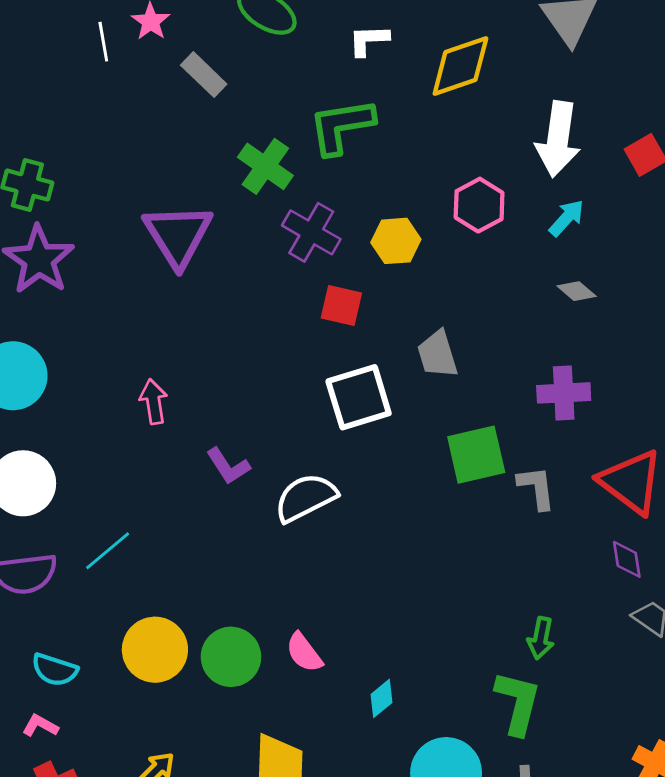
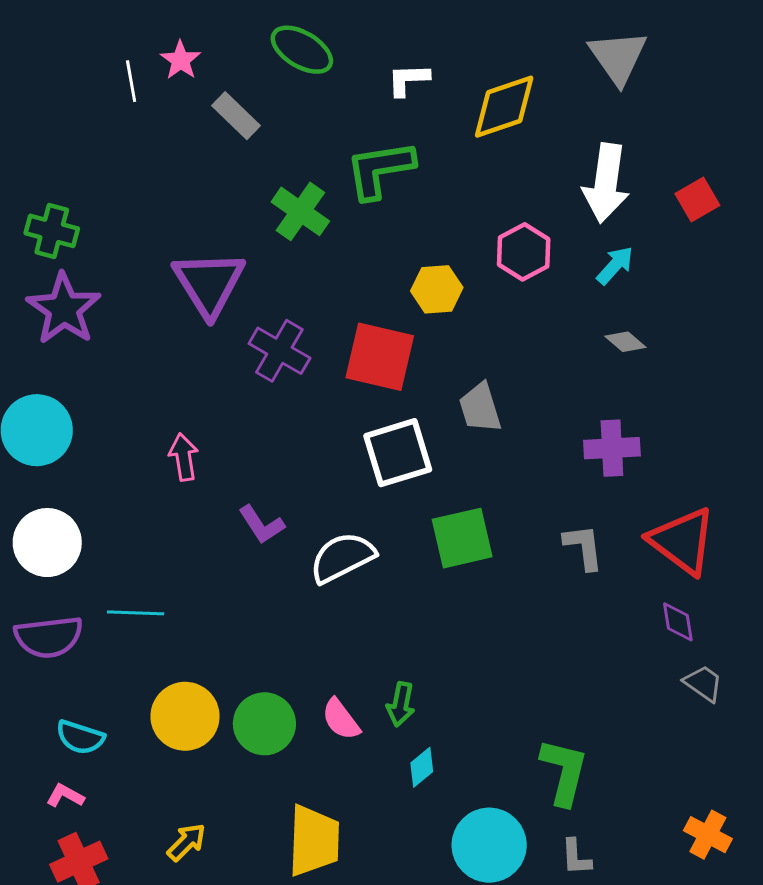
purple cross: (311, 232) -> (279, 351), moved
red square: (341, 305) -> (380, 357), size x1.6
green square: (476, 455) -> (462, 538), moved
cyan line: (108, 551) -> (136, 613), turned 42
green arrow: (541, 638) -> (401, 704), moved

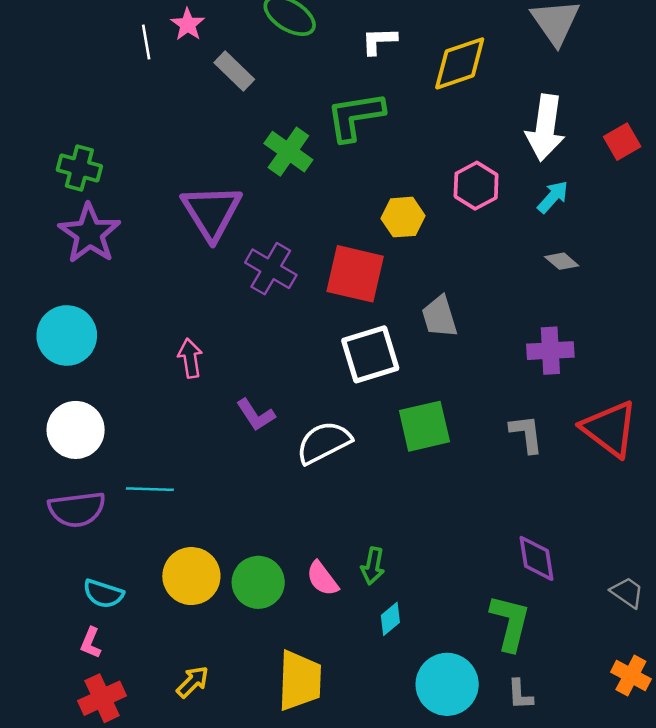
purple diamond: (678, 622) -> (537, 558), moved, size x1.4
gray trapezoid: (703, 683) -> (627, 592), moved
pink L-shape: (65, 796) -> (91, 643), turned -96

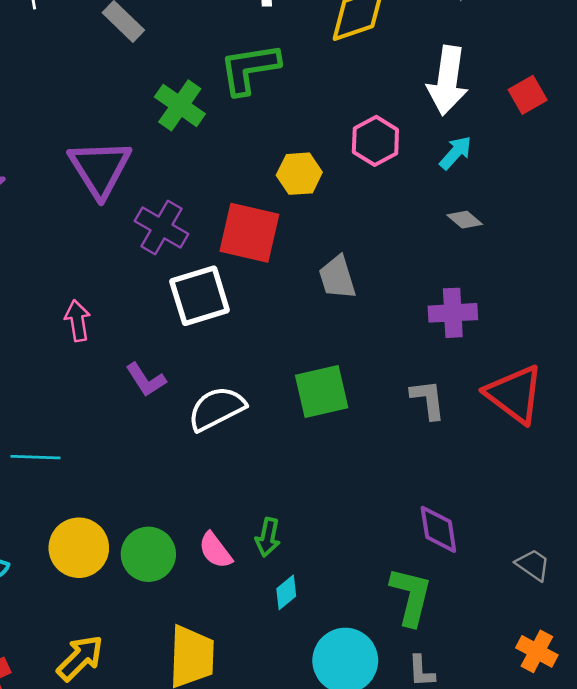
white square: (370, 354) -> (200, 296), moved
yellow arrow: (193, 682) -> (80, 658), size x1.4

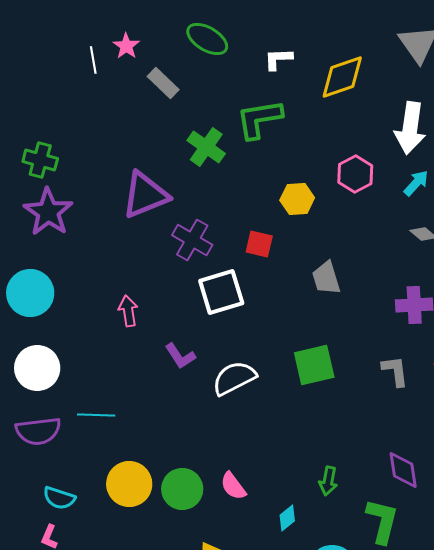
purple triangle: (100, 168) -> (145, 195), turned 40
red square: (249, 233) -> (259, 244), size x0.6
green arrow: (268, 537) -> (328, 481), moved

